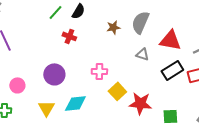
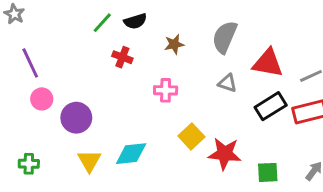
black semicircle: (78, 11) -> (135, 21), turned 42
brown star: (113, 27) -> (174, 44), moved
pink cross: (99, 71) -> (166, 90), moved
purple circle: (54, 74) -> (76, 118), moved
pink circle: (17, 85) -> (42, 99), moved

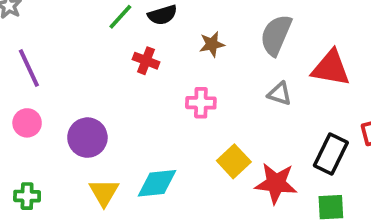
pink circle: (42, 99) -> (27, 123), moved
black rectangle: (271, 106) -> (331, 154), moved, turned -32

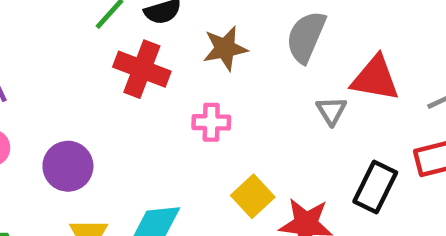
brown star: (212, 44) -> (225, 48), size x1.4
red cross: (146, 61) -> (142, 69), size x1.6
gray triangle: (280, 94) -> (331, 111), moved, turned 40

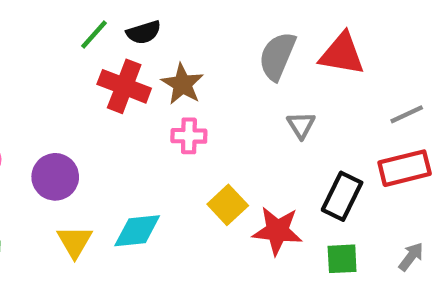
brown star: (225, 48) -> (182, 84), moved, turned -30
red triangle: (375, 78) -> (342, 54), moved

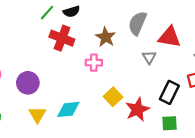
red triangle: (342, 54) -> (169, 37), moved
brown star: (182, 84) -> (106, 37), moved
red star: (277, 231) -> (137, 109), turned -30

